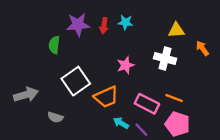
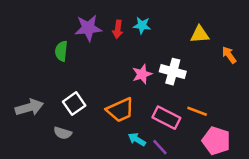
white cross: (165, 58) -> (173, 72), moved
white square: (76, 81) -> (74, 104), moved, size x0.7
pink pentagon: (177, 124) -> (216, 141), moved

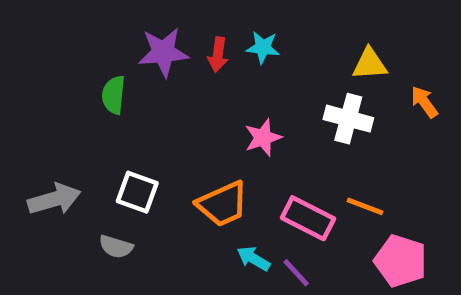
white cross: (173, 72) -> (348, 119), moved
white square: (74, 104) -> (137, 192), turned -35

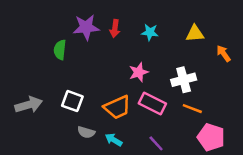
cyan star: (263, 47) -> (150, 32), moved
white cross: (348, 119) -> (184, 80), moved, turned -30
pink rectangle: (308, 218) -> (152, 104), moved
gray semicircle: (116, 247) -> (86, 132), moved
cyan arrow: (253, 259) -> (114, 140), moved

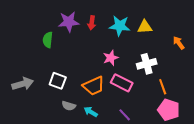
cyan star: (150, 32) -> (120, 26), size x1.5
yellow triangle: (195, 34) -> (145, 27), moved
orange line: (192, 109) -> (163, 87), moved, turned 49

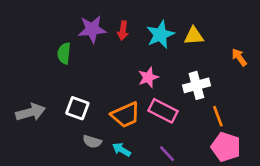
cyan star: (120, 26) -> (160, 35), turned -30

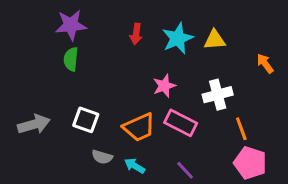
purple star: (92, 29) -> (71, 25), moved

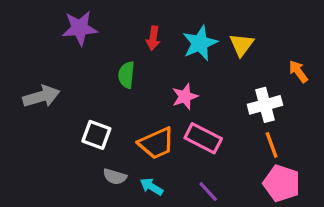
yellow triangle: (215, 40) -> (242, 45), turned -50
green semicircle: (71, 59) -> (126, 75), moved
white cross: (218, 95) -> (265, 105), moved
gray arrow: (34, 124) -> (41, 97), moved

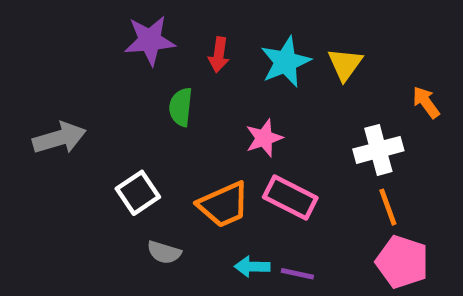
purple star: (80, 28) -> (150, 40), moved
white square: (96, 135) -> (138, 193), turned 36
cyan arrow: (151, 187) -> (252, 267), moved, turned -30
purple line: (208, 192) -> (297, 274), turned -35

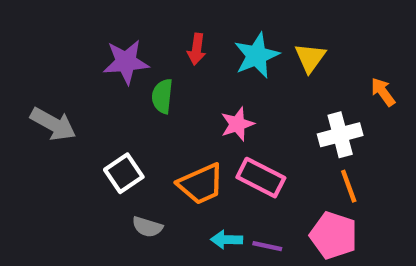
purple star: (150, 40) -> (126, 62), moved
gray arrow: (59, 138) -> (53, 124), turned 45
pink pentagon: (402, 262) -> (334, 235), moved

